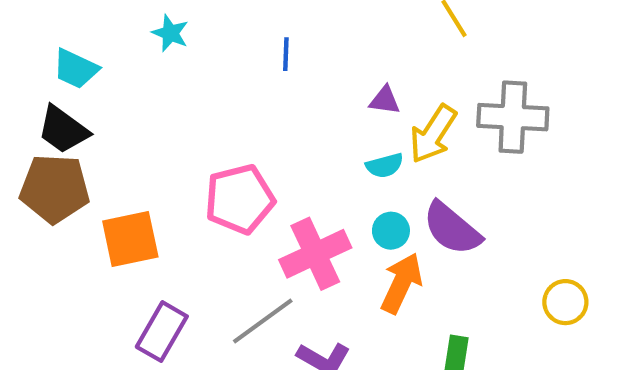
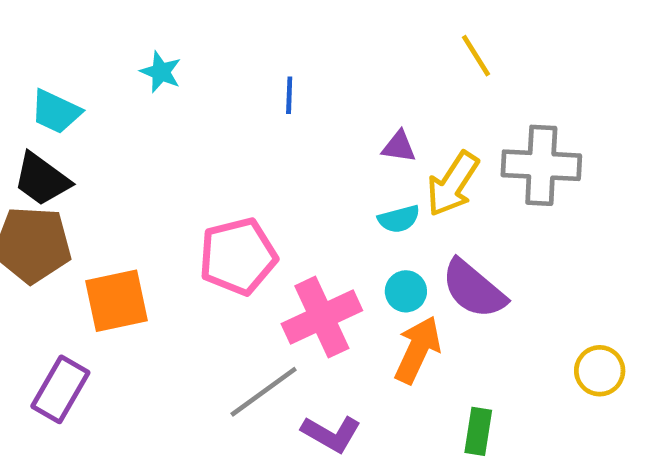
purple rectangle: (162, 332) -> (60, 389), moved

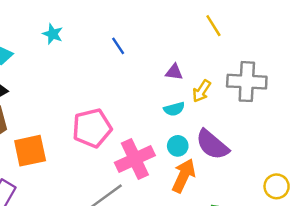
blue line: (289, 95) -> (118, 46), turned -36
yellow arrow: (453, 184) -> (202, 91), size x0.7

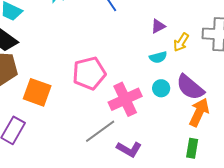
purple triangle: (174, 72) -> (158, 26), turned -35
orange square: (30, 151) -> (37, 92), turned 32
orange arrow: (184, 176) -> (199, 112), moved

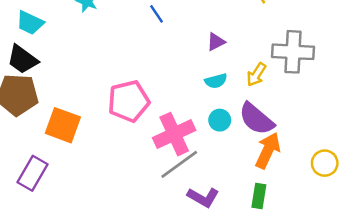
yellow arrow: (181, 42) -> (256, 75), moved
gray line: (100, 131) -> (179, 164), moved
purple L-shape: (129, 149) -> (203, 197), moved

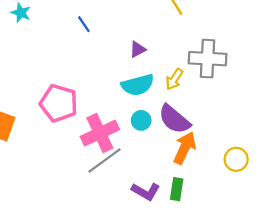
cyan semicircle: (216, 81) -> (138, 85), size x1.6
pink pentagon: (129, 101) -> (59, 103), turned 30
purple L-shape: (203, 197) -> (146, 191), moved

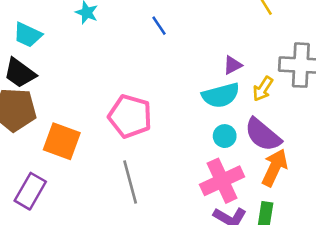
purple triangle: (138, 49) -> (233, 65), moved
pink cross: (100, 133) -> (222, 181), moved
gray line: (104, 160) -> (130, 182), moved, turned -69

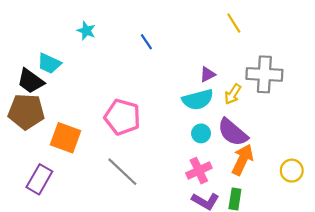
cyan trapezoid: (28, 35) -> (49, 63), moved
pink cross: (222, 181) -> (199, 171), size x0.7
gray line: (130, 182) -> (122, 172), turned -32

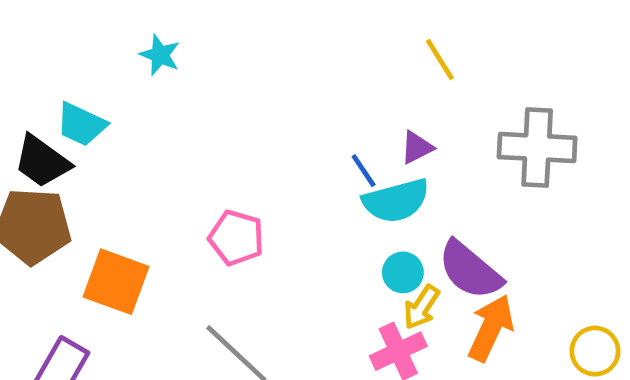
yellow line: (234, 23) -> (440, 60), moved
blue line: (146, 42) -> (364, 171), moved
yellow arrow: (233, 94) -> (421, 307), moved
pink pentagon: (122, 117) -> (236, 238), size x0.7

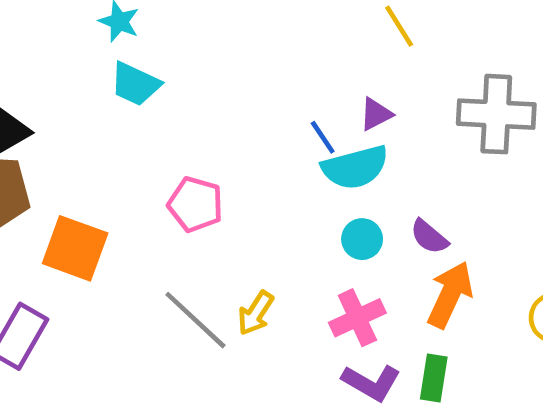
cyan trapezoid: (81, 124) -> (135, 84), moved
purple semicircle: (470, 270) -> (429, 237), size x0.6
yellow arrow: (421, 307) -> (256, 313), moved

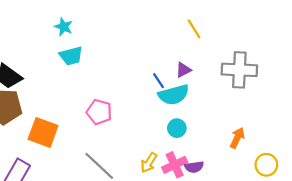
cyan trapezoid: (135, 84) -> (71, 56), turned -40
purple semicircle: (429, 237) -> (194, 167), moved, turned -48
orange arrow: (450, 295) -> (237, 138), moved, size x0.7
yellow arrow: (256, 313) -> (149, 163), moved

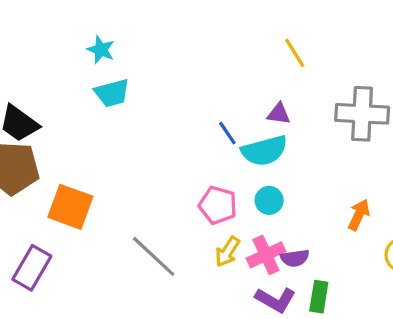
purple triangle: (183, 70) -> (279, 114), turned 35
blue line: (159, 81) -> (227, 133), moved
pink pentagon: (99, 112) -> (218, 205), moved

